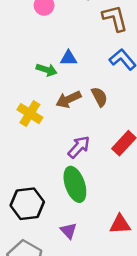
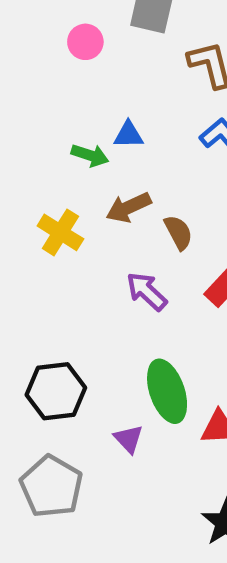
brown semicircle: (99, 97) -> (178, 232), moved
purple arrow: (79, 147) -> (147, 291), turned -90
green ellipse: (75, 184) -> (167, 391), moved

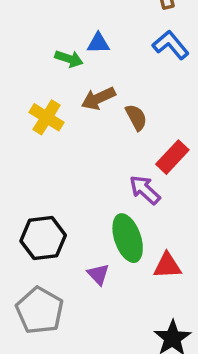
purple arrow: (147, 291) -> (145, 190), moved

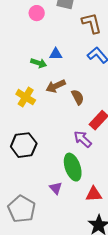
black hexagon: (43, 238) -> (24, 145), moved
red triangle: (167, 266) -> (94, 194), moved

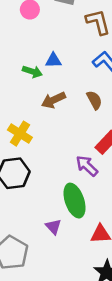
yellow cross: (26, 97) -> (20, 134), moved
brown semicircle: (78, 97) -> (94, 100), moved

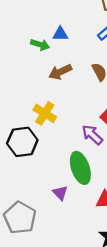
yellow cross: (20, 134) -> (45, 113), moved

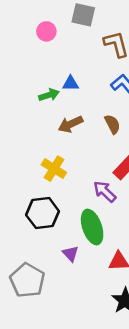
green arrow: (40, 45) -> (49, 95), turned -36
black hexagon: (22, 142) -> (43, 213), moved

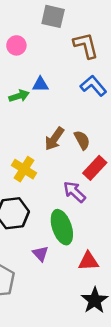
pink circle: (46, 31) -> (16, 45), moved
brown arrow: (70, 124) -> (54, 139), moved, turned -30
brown semicircle: (112, 124) -> (82, 140), moved

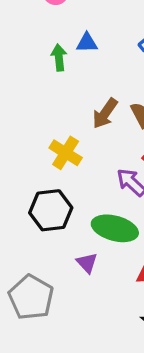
green arrow: (19, 96) -> (59, 58), turned -78
green ellipse: (62, 227) -> (115, 228), turned -56

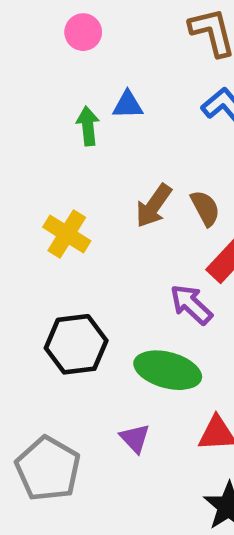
yellow cross: (66, 153) -> (67, 234), moved
purple triangle: (87, 263) -> (135, 438), moved

